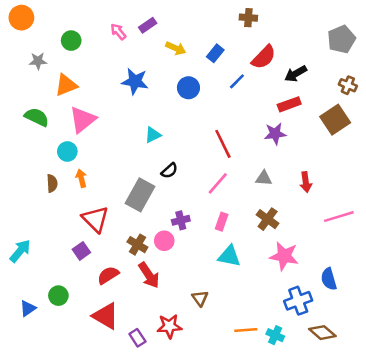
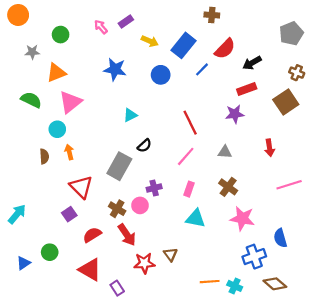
blue rectangle: (215, 53) -> (184, 45), size x1.6
red arrow: (306, 182) -> (269, 148), moved
red star: (169, 326) -> (144, 263), moved

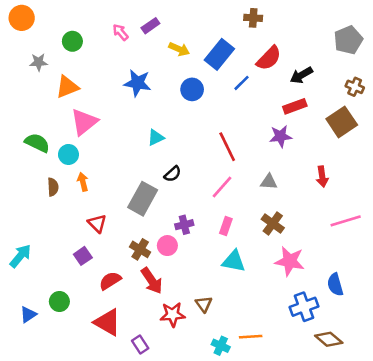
green semicircle: (31, 100) -> (37, 143), moved
red triangle: (81, 187) -> (97, 223), size x0.7
cyan cross: (235, 286) -> (221, 346), moved

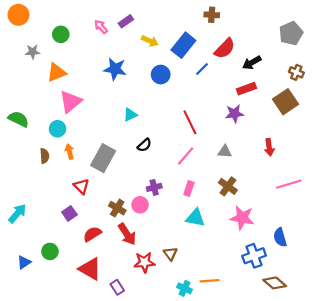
green semicircle: (37, 143) -> (18, 119), moved
gray rectangle: (143, 199) -> (103, 158), moved

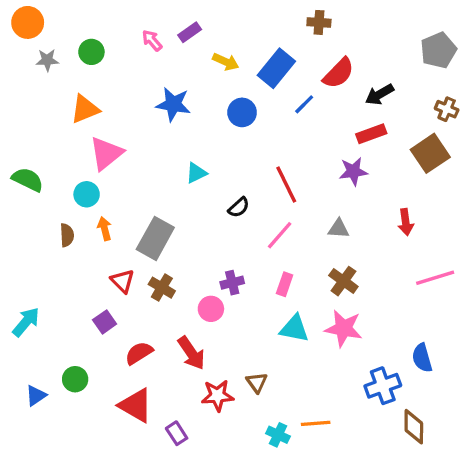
gray star: (33, 52) -> (47, 60), moved
black semicircle: (144, 145) -> (239, 207), moved
brown cross: (117, 208) -> (162, 288), moved
pink star: (242, 218) -> (343, 328), moved
brown diamond: (275, 283) -> (414, 427), turned 50

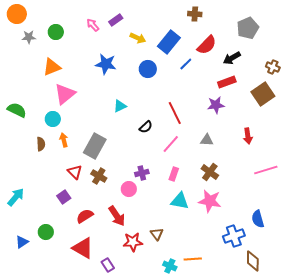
gray pentagon: (438, 50) -> (248, 28), moved

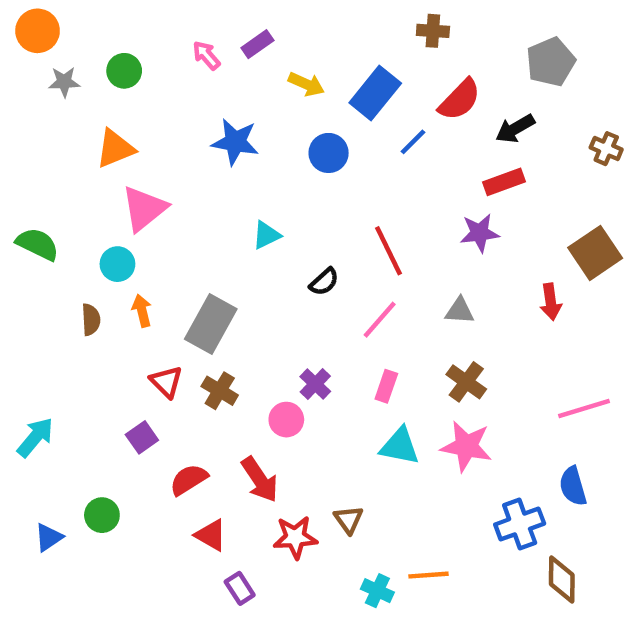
brown square: (263, 94) -> (595, 253), moved
pink line: (266, 170) -> (584, 408), moved
purple cross: (142, 173) -> (315, 384), turned -32
red triangle: (83, 248) -> (211, 535), moved, size x0.7

